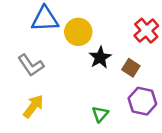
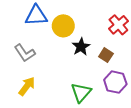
green triangle: (100, 114) -> (81, 93), size x1.5

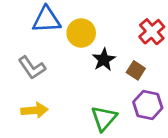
yellow arrow: (27, 86) -> (35, 110), turned 48

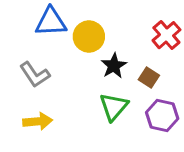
green triangle: (104, 118) -> (114, 107), moved

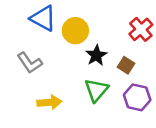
blue triangle: (51, 22) -> (43, 18), turned 32
yellow arrow: (38, 121) -> (49, 102), moved

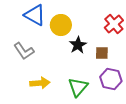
brown square: (126, 65) -> (102, 53), turned -32
green triangle: (96, 90) -> (78, 87), moved

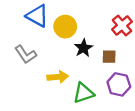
yellow arrow: (40, 83) -> (58, 77), moved
green triangle: (78, 87) -> (83, 93), turned 30

